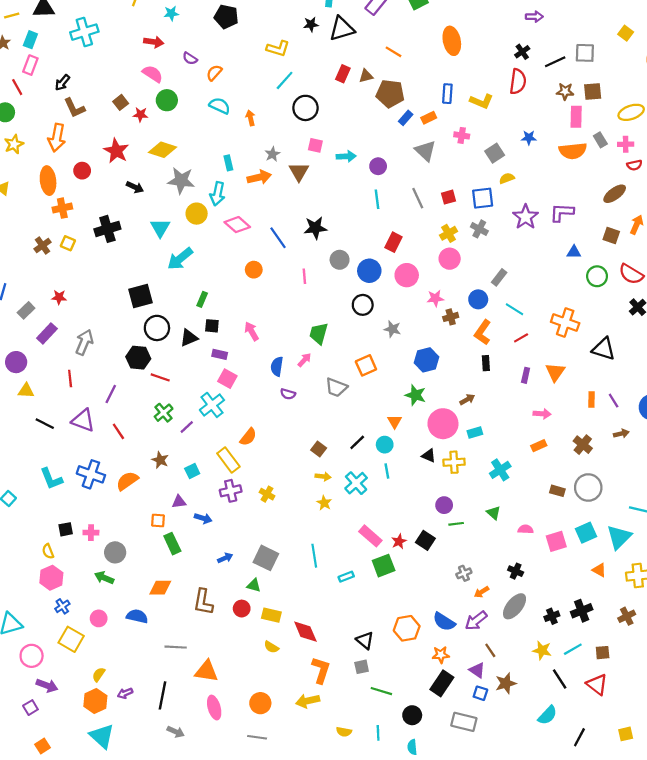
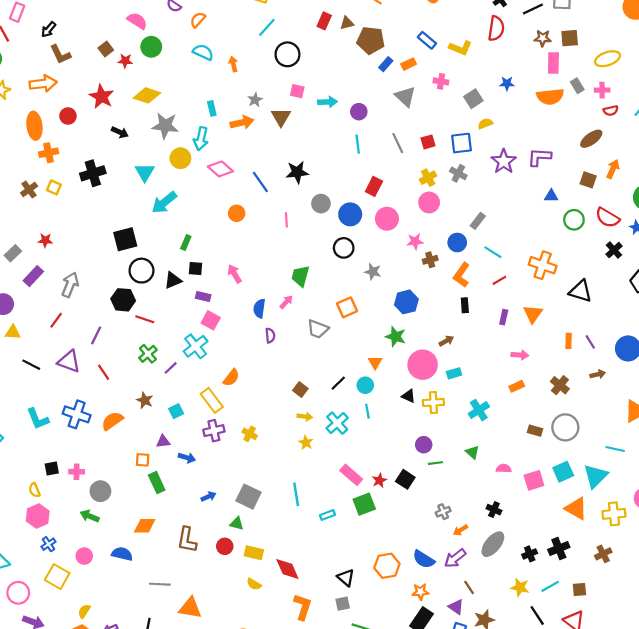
blue rectangle: (447, 94) -> (427, 40), turned -54
orange arrow: (57, 138) -> (43, 84), turned -108
red line: (70, 379) -> (56, 320), turned 42
purple semicircle: (288, 394) -> (270, 335), turned -112
orange triangle: (599, 570) -> (576, 508), size x1.6

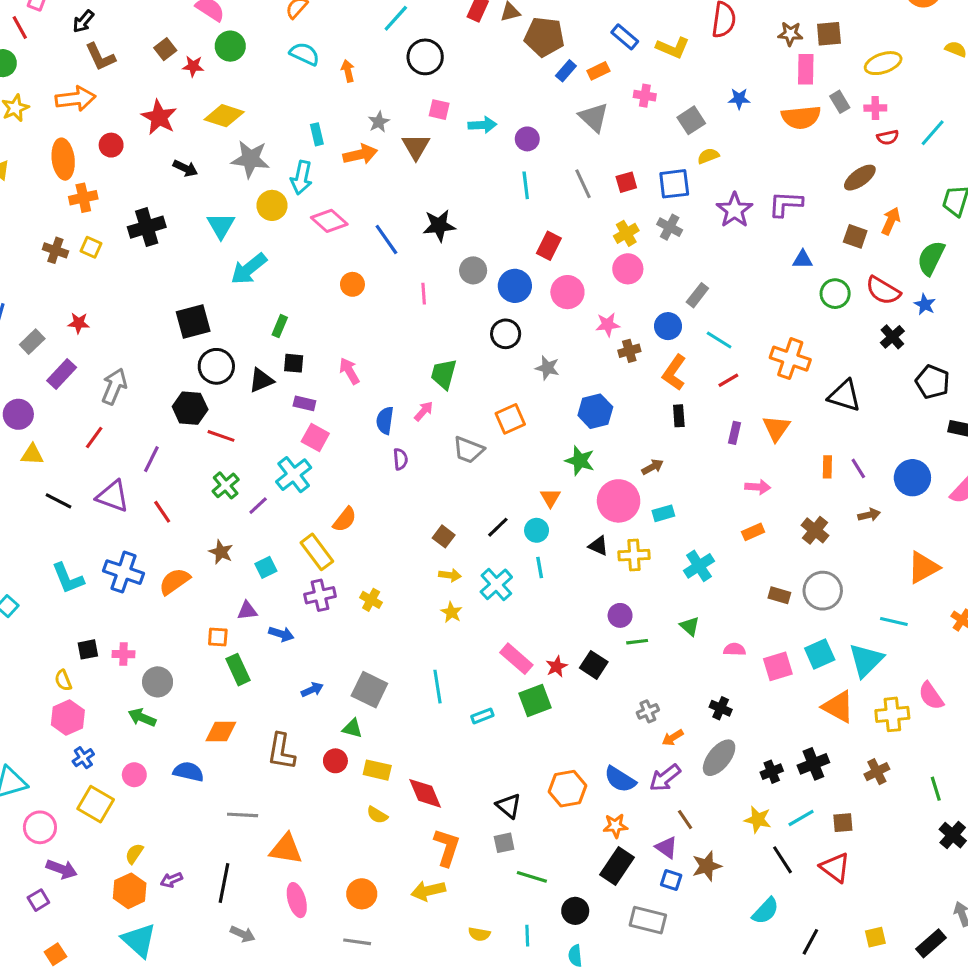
brown cross: (29, 190) -> (55, 250), turned -35

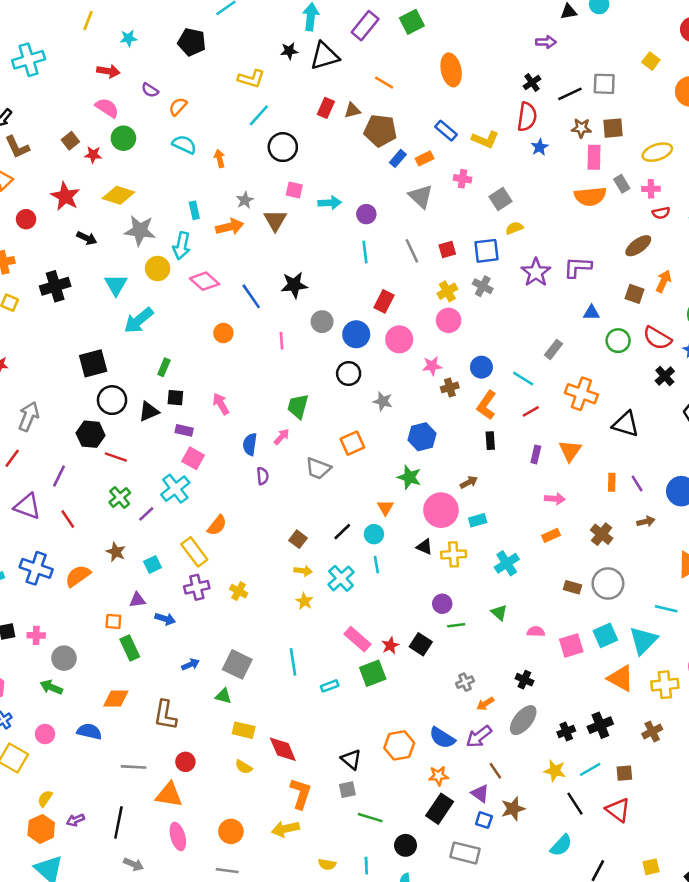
blue star: (739, 99) -> (540, 147), moved, turned -30
gray rectangle: (697, 295) -> (554, 349), moved
red circle: (335, 761) -> (185, 762), moved

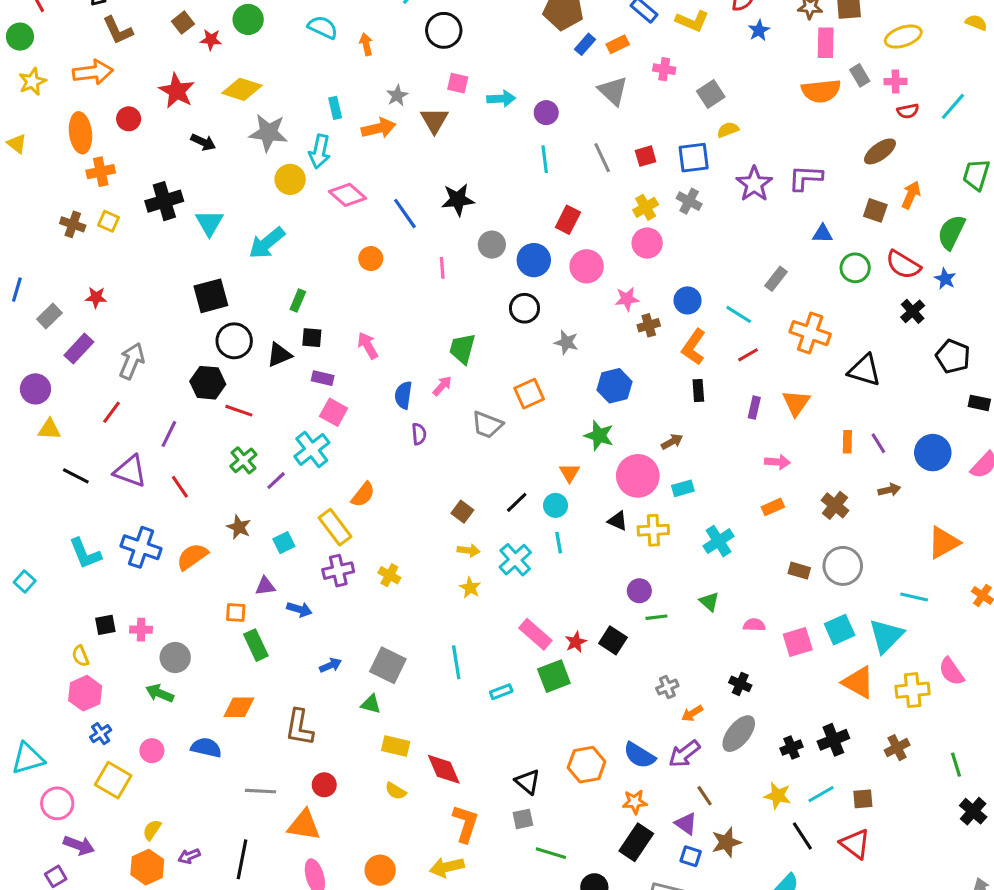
cyan triangle: (116, 285) -> (209, 223), moved

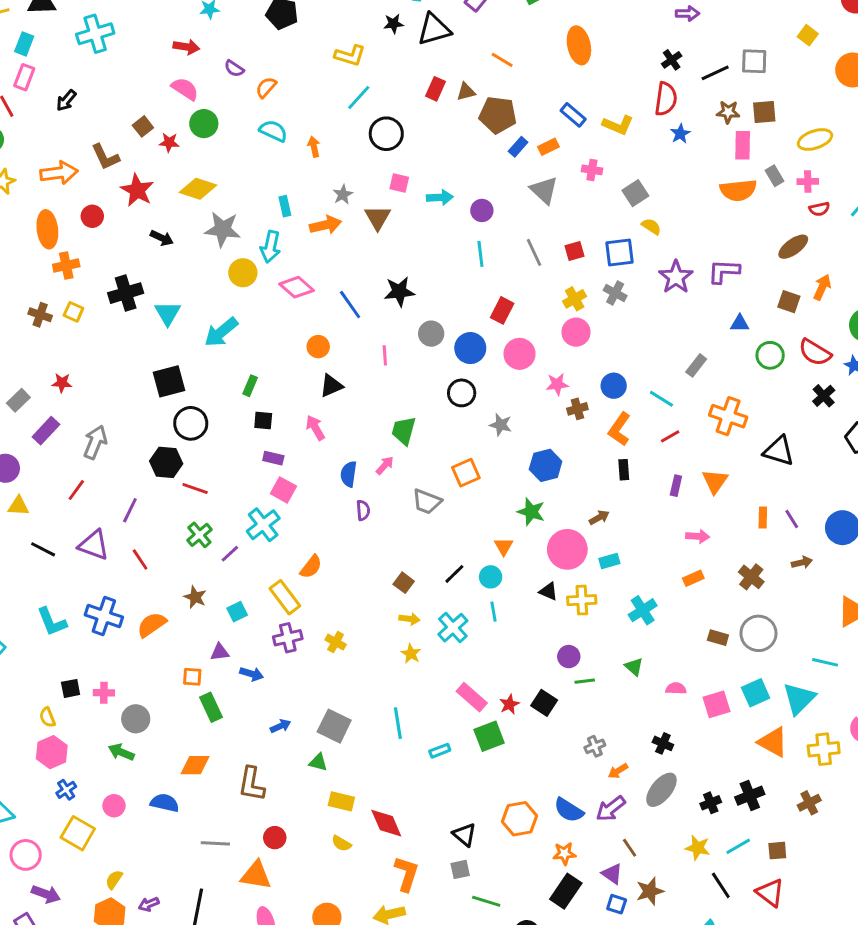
brown L-shape: (118, 30) -> (105, 157), moved
yellow semicircle: (728, 130) -> (651, 226), turned 54
black triangle: (279, 355) -> (331, 386), moved

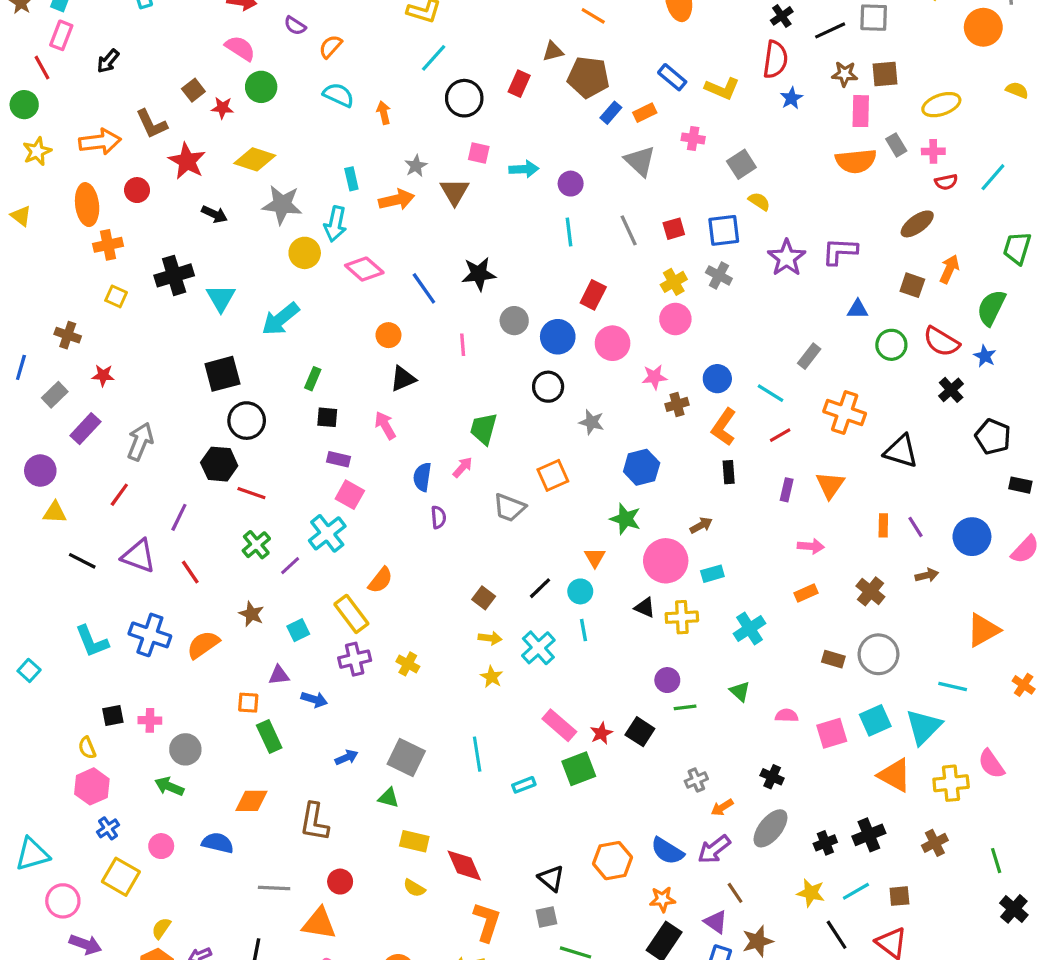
red rectangle: (436, 89) -> (519, 84), moved
brown cross: (40, 315) -> (68, 335), moved

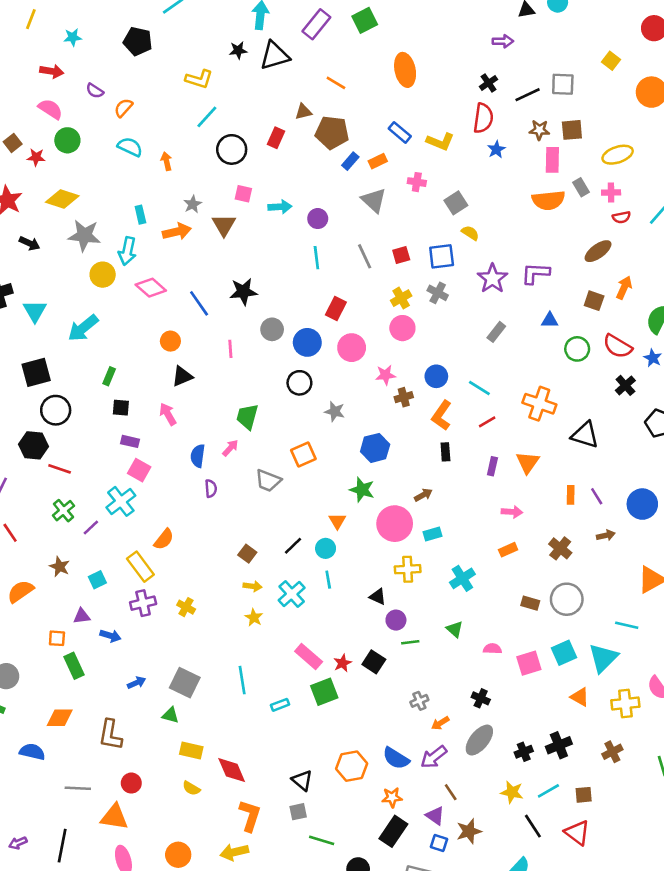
gray rectangle: (809, 356) -> (496, 332), moved
black triangle: (645, 608) -> (378, 597), moved
orange triangle: (895, 775) -> (580, 697), size x0.7

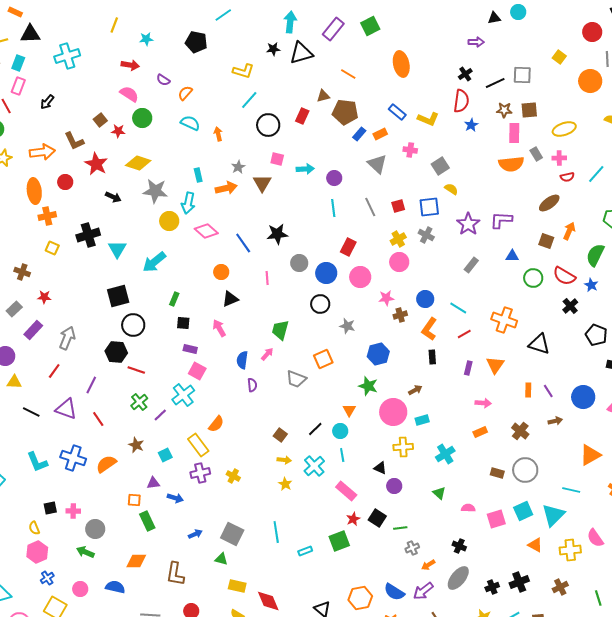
green line: (410, 642) -> (400, 528), moved
pink rectangle: (309, 657) -> (346, 491), moved

